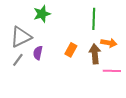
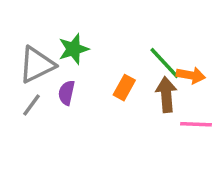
green star: (42, 14) -> (74, 49), moved
green line: (94, 19) -> (165, 63), moved, turned -45

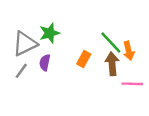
orange arrow: (191, 75) -> (129, 51), turned 66

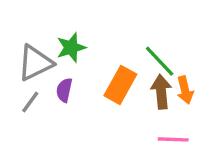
orange arrow: (129, 51) -> (185, 90), moved
orange rectangle: (84, 59) -> (120, 85), size x1.5
pink line: (132, 84) -> (173, 139), moved

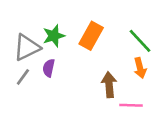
green line: (160, 61) -> (140, 41), moved
orange rectangle: (120, 85) -> (91, 36), moved
brown arrow: (161, 92) -> (109, 85), moved

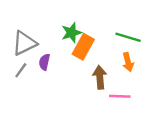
green star: (54, 36) -> (71, 33), moved
orange rectangle: (91, 36) -> (83, 47), moved
green line: (140, 41) -> (128, 37), turned -30

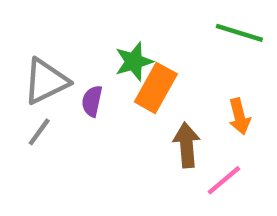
green line: (128, 37) -> (239, 33), moved
purple semicircle: (44, 62) -> (92, 101), moved
pink line: (120, 96) -> (224, 180), turned -42

